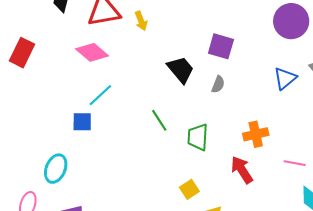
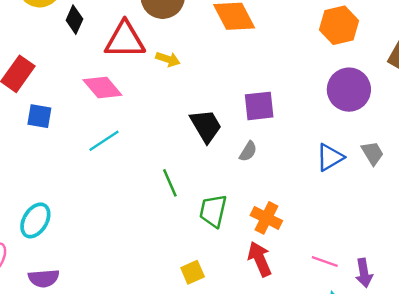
yellow arrow: (141, 21) -> (168, 59), turned -60
purple square: (221, 46) -> (259, 106), turned -32
blue square: (82, 122) -> (39, 116), moved
orange cross: (256, 134) -> (266, 218), moved, turned 30

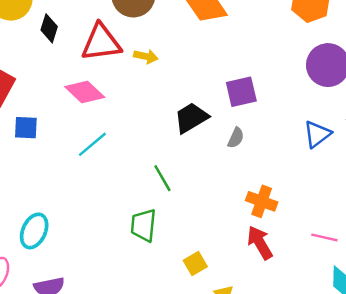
black trapezoid: (206, 126) -> (191, 118), turned -84
green trapezoid: (213, 211) -> (144, 225), moved

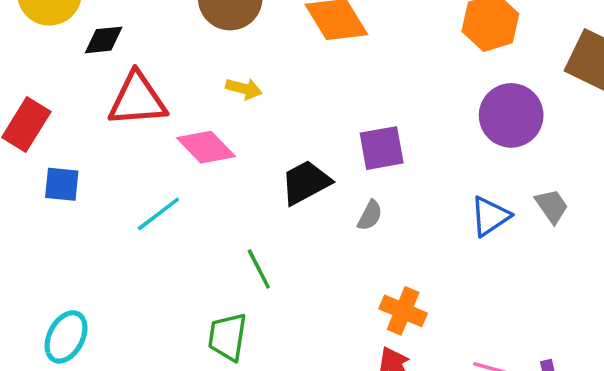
black diamond: (49, 28) -> (104, 40), turned 64
red triangle: (101, 42) -> (137, 100), moved
pink diamond: (85, 92) -> (206, 147), moved

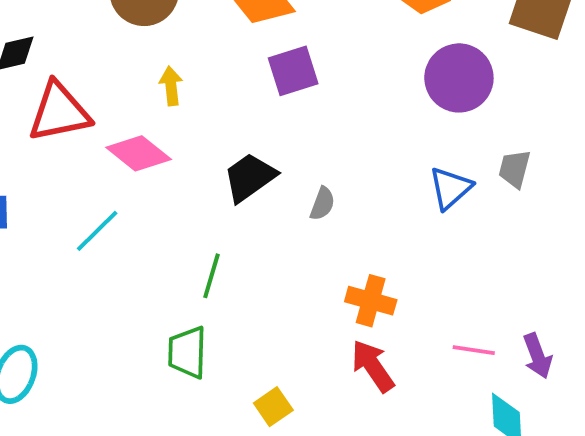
yellow arrow: (244, 89) -> (171, 86), turned -104
purple square: (382, 148) -> (293, 71), moved
gray trapezoid: (552, 206) -> (515, 169), turned -123
green line: (259, 269) -> (211, 276), turned 51

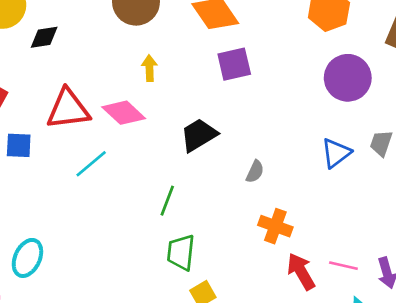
red triangle: (59, 112) -> (68, 109), moved
gray semicircle: (322, 204) -> (255, 172), moved
green trapezoid: (187, 352) -> (181, 252), moved
red arrow: (373, 366) -> (301, 272), moved

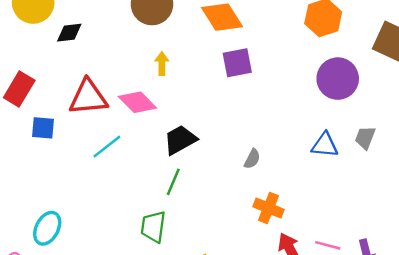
black trapezoid: (199, 135) -> (180, 140), moved
blue triangle: (336, 153) -> (325, 145), turned 40
green trapezoid: (181, 252) -> (153, 227), moved

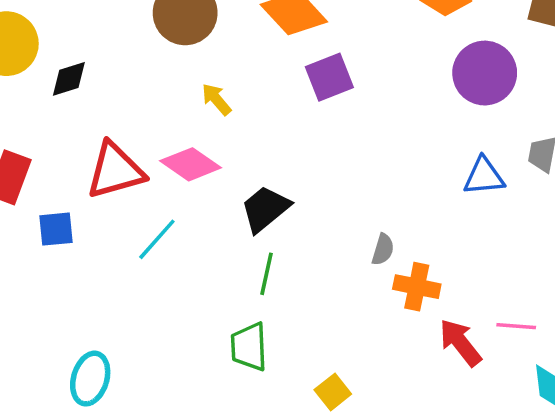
yellow arrow: (162, 63) -> (216, 99), turned -30
gray semicircle: (252, 159) -> (383, 249), moved

